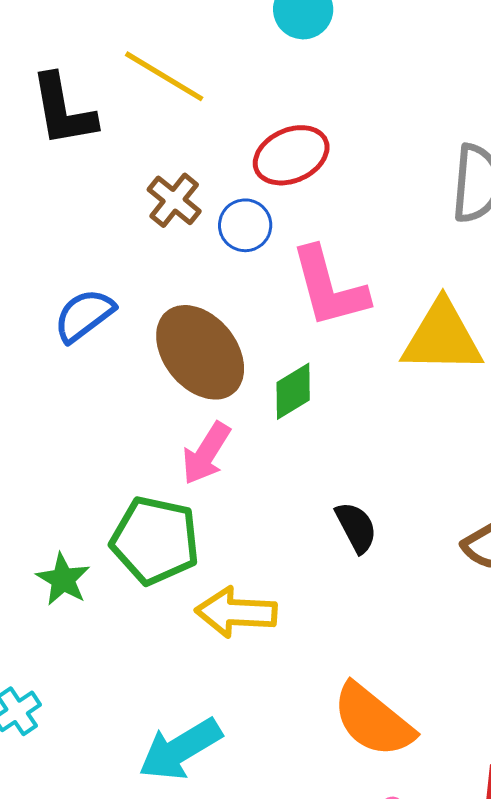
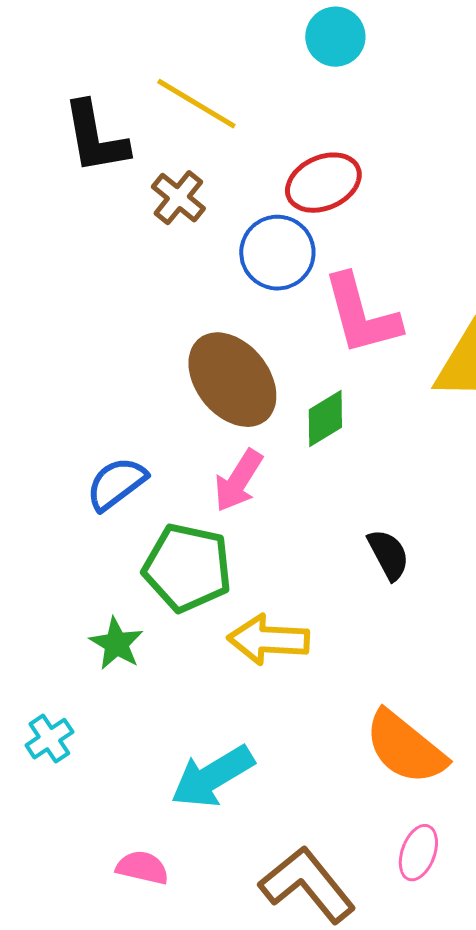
brown cross: (174, 200) -> (178, 198), moved
blue circle: (245, 225) -> (277, 253), size x1.4
blue semicircle: (84, 315) -> (116, 484), moved
green star: (63, 579) -> (116, 644), moved

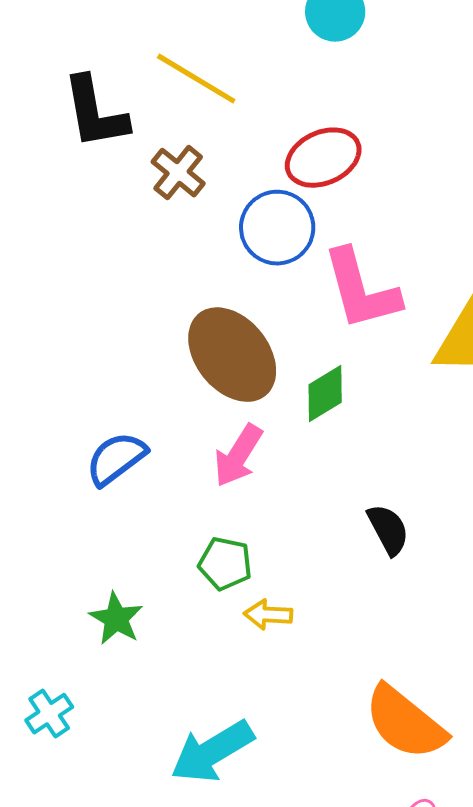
green pentagon: (187, 568) -> (225, 564), moved, size x0.6
yellow arrow: (268, 640) -> (268, 615), size x0.6

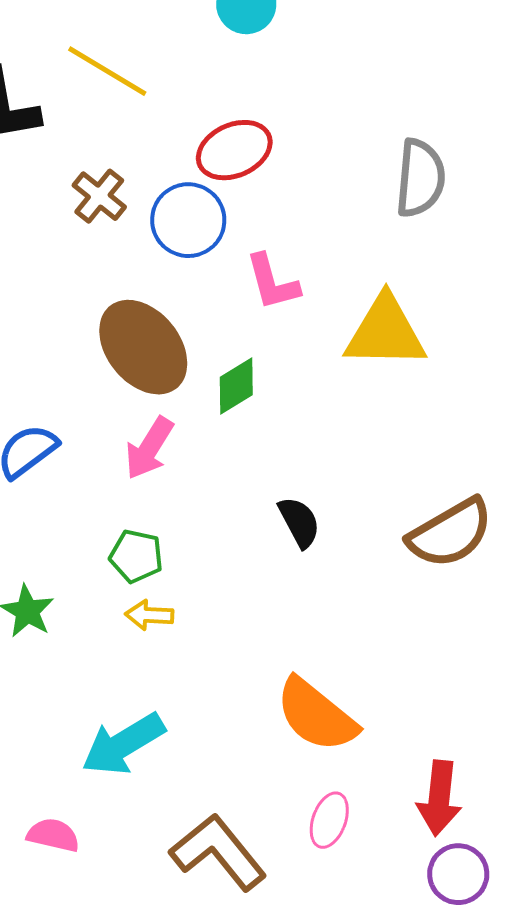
brown cross: (178, 173) -> (99, 196), moved
pink L-shape: (361, 290) -> (272, 282), size x0.7
yellow arrow: (268, 615) -> (149, 615), moved

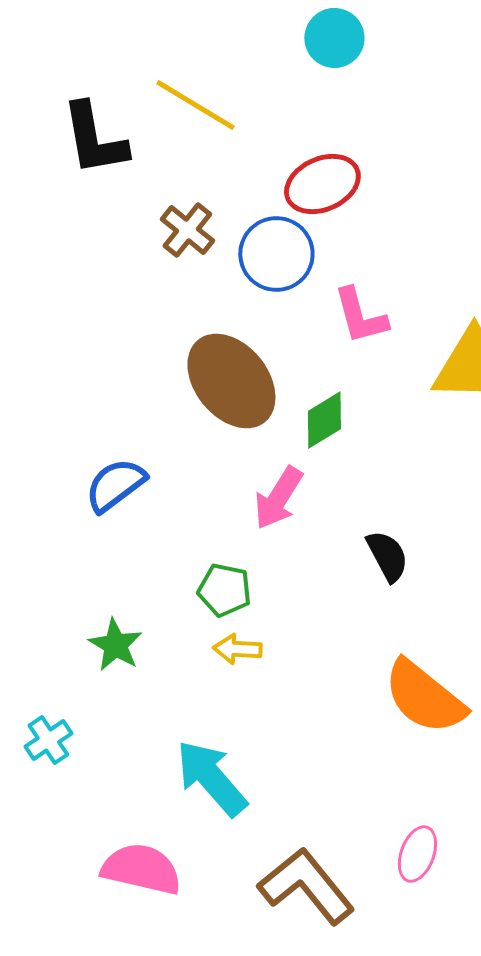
pink arrow: (149, 448) -> (278, 498), moved
orange semicircle: (316, 715) -> (424, 697), moved
cyan arrow: (123, 744) -> (211, 778), turned 80
pink semicircle: (53, 835) -> (141, 869), size x1.5

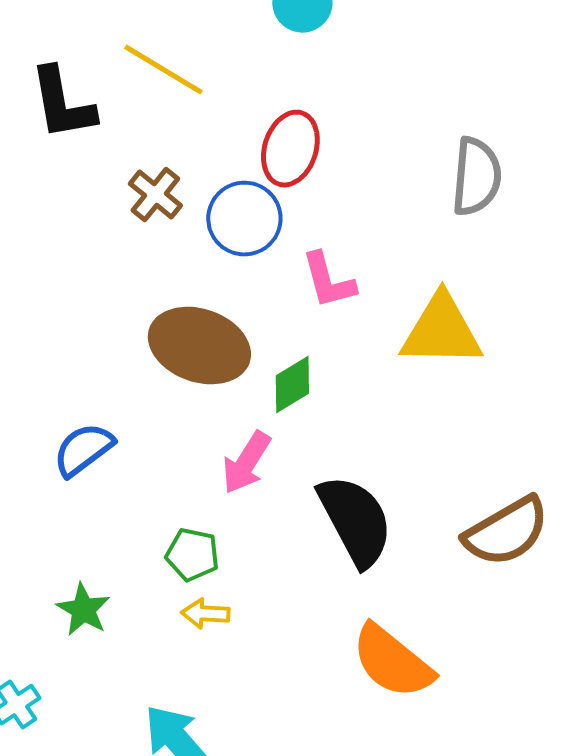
red ellipse: (322, 184) -> (290, 149), turned -48
brown ellipse: (231, 381) -> (199, 346), turned -32
black semicircle: (387, 556) -> (355, 521), size x1.8

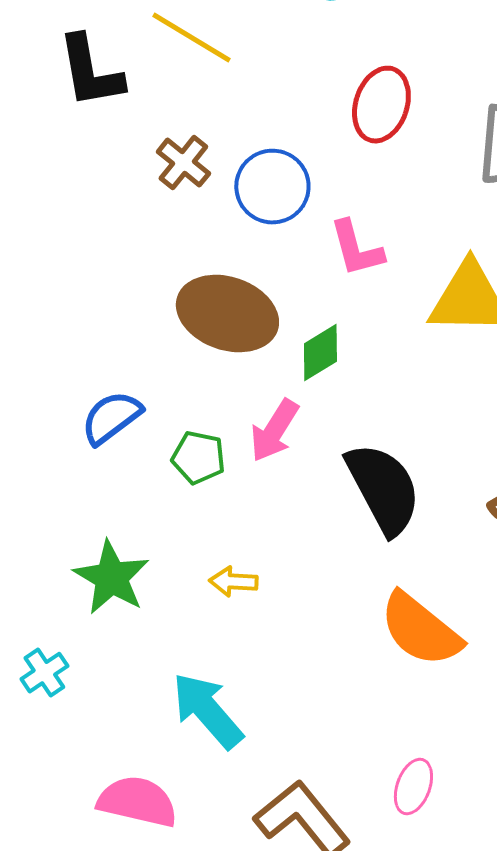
red ellipse: (290, 149) -> (381, 105), moved
green pentagon: (192, 555) -> (198, 458), moved
green star: (83, 610) -> (111, 578), size x1.4

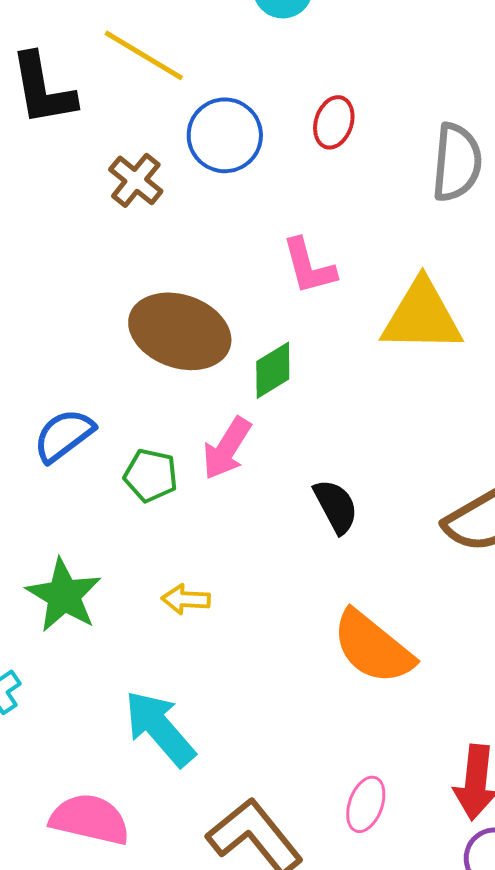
red ellipse: (381, 105) -> (334, 122), size x0.7
blue circle: (272, 187) -> (225, 135), moved
black semicircle: (383, 489) -> (336, 506), size x0.6

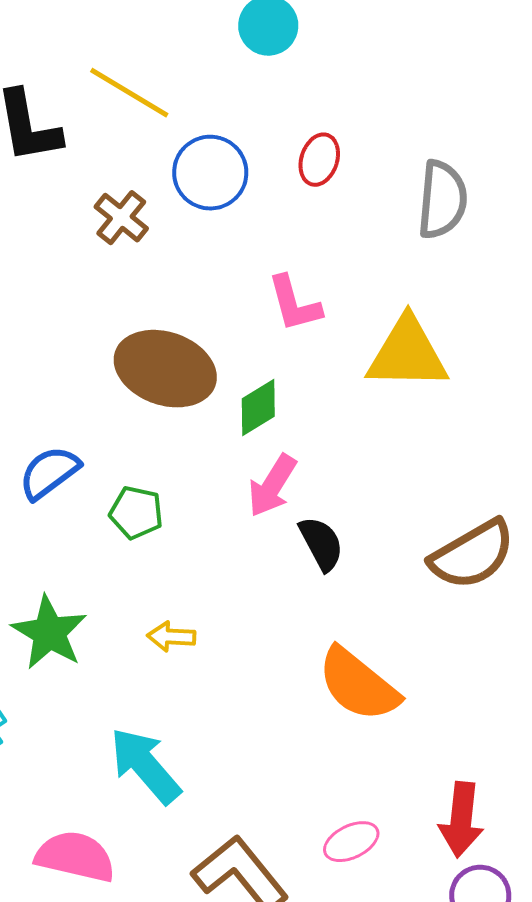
pink arrow: (227, 448) -> (272, 486), moved
pink ellipse: (366, 804) -> (351, 842), turned 44

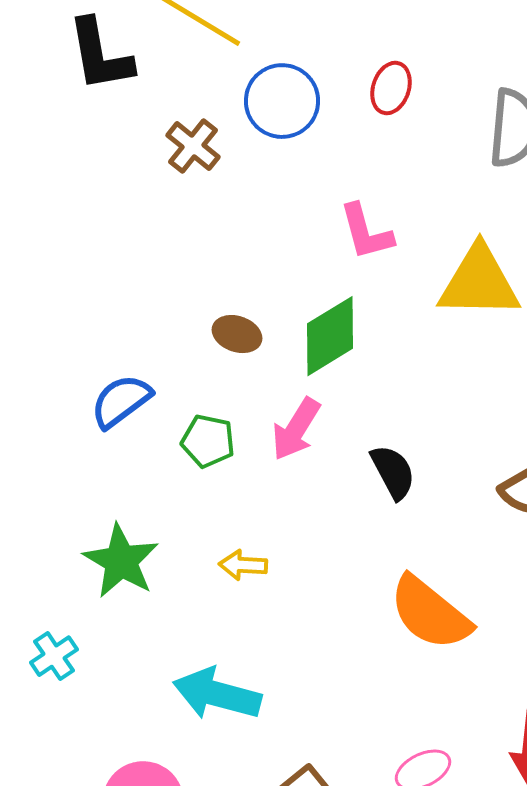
brown ellipse: (165, 369) -> (237, 334), moved, size x0.5
green diamond: (258, 408) -> (330, 336), size x1.4
pink arrow: (272, 486) -> (296, 429), moved
cyan arrow: (145, 766) -> (217, 694), turned -34

